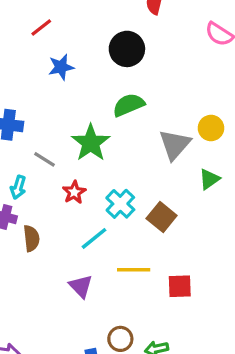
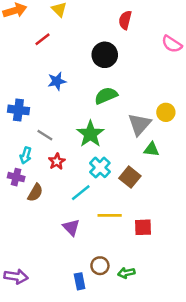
blue star: (61, 67) -> (57, 81), moved
green star: (91, 143) -> (90, 134), moved
green triangle: (209, 179) -> (151, 149), moved, turned 42
red star: (74, 192) -> (57, 161), moved
brown semicircle: (31, 238) -> (35, 193), turned 36

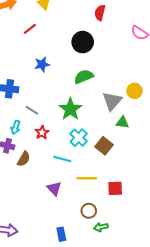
cyan line: (81, 193) -> (62, 159), turned 54
brown circle: (100, 266) -> (89, 211), moved

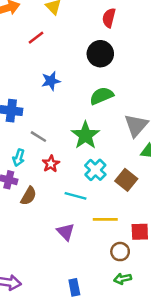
red semicircle: (100, 13) -> (109, 18), moved
brown circle: (89, 211) -> (120, 252), moved

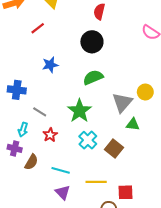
cyan line: (76, 196) -> (61, 170), moved

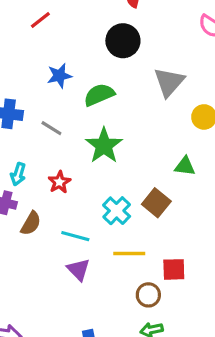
green semicircle: (93, 77) -> (99, 95), moved
gray triangle: (122, 102) -> (169, 82), moved
gray line: (40, 112) -> (51, 128), moved
cyan cross: (88, 140) -> (117, 211), moved

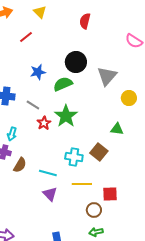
black circle: (123, 41) -> (76, 62), moved
red star: (59, 182) -> (44, 123), moved
cyan cross: (117, 211) -> (74, 157), turned -36

